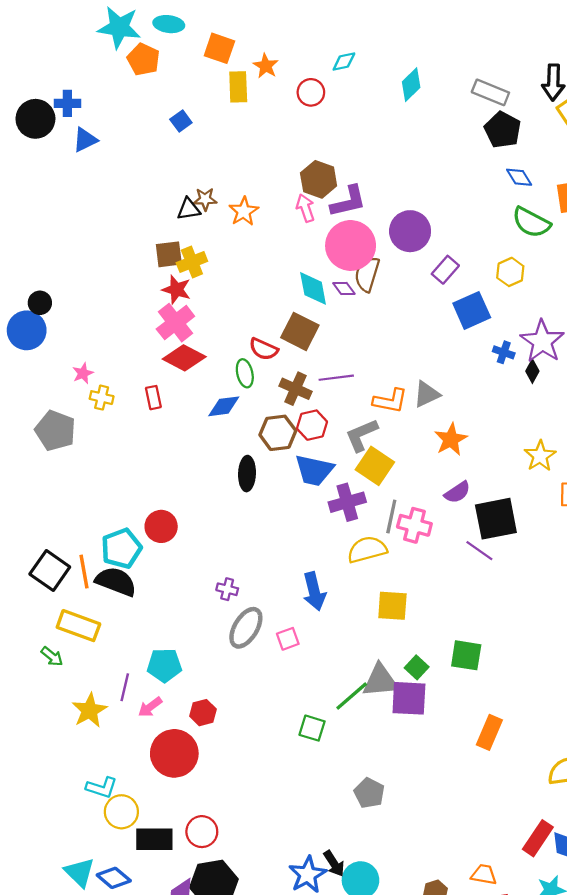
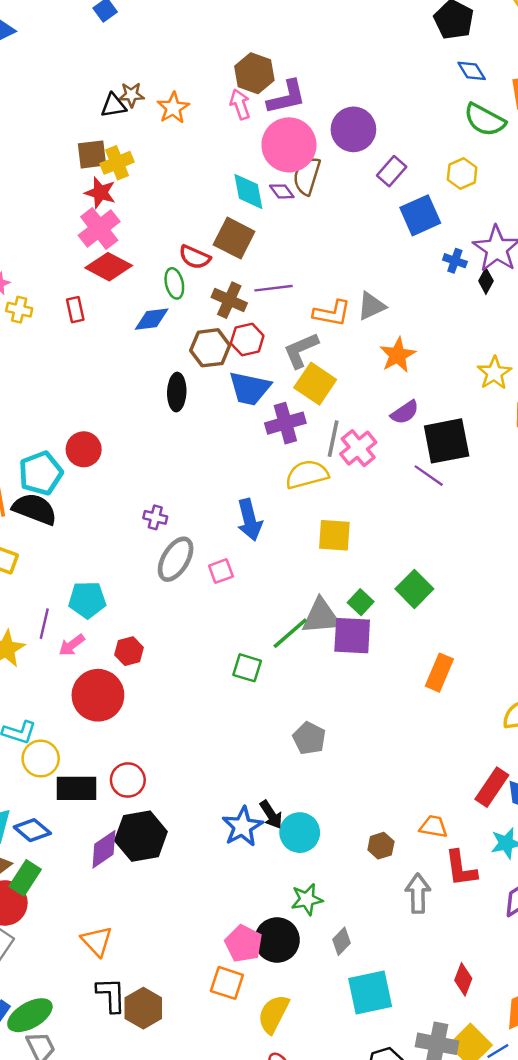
pink cross: (414, 525) -> (358, 448), turned 36
green square: (466, 655) -> (414, 589), turned 36

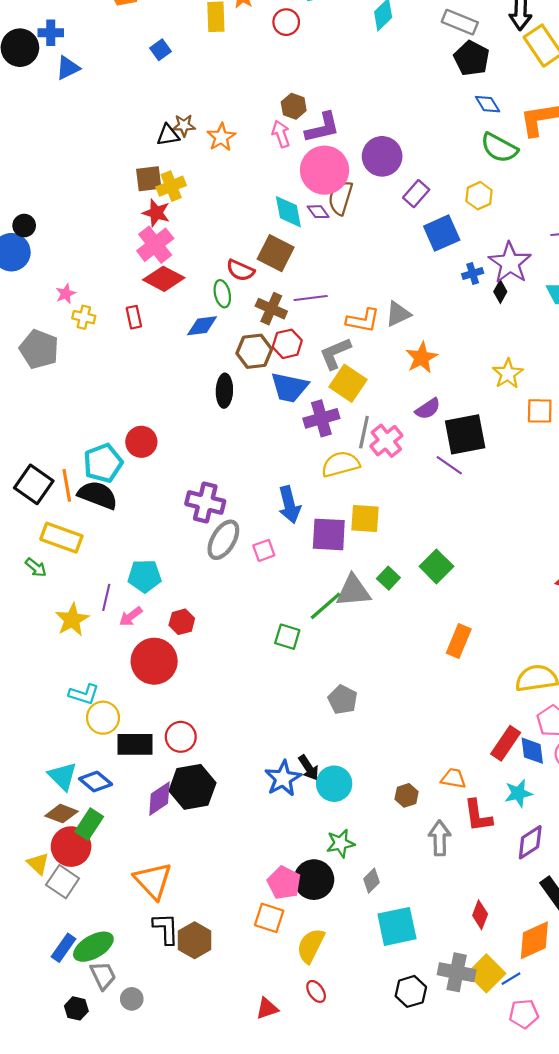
brown hexagon: (254, 73) -> (294, 106), size x0.7
blue cross: (455, 261) -> (473, 273), turned -36
purple cross: (155, 517) -> (205, 503), size x1.8
purple square: (352, 636) -> (329, 534), moved
orange triangle: (97, 941) -> (153, 881), size x1.4

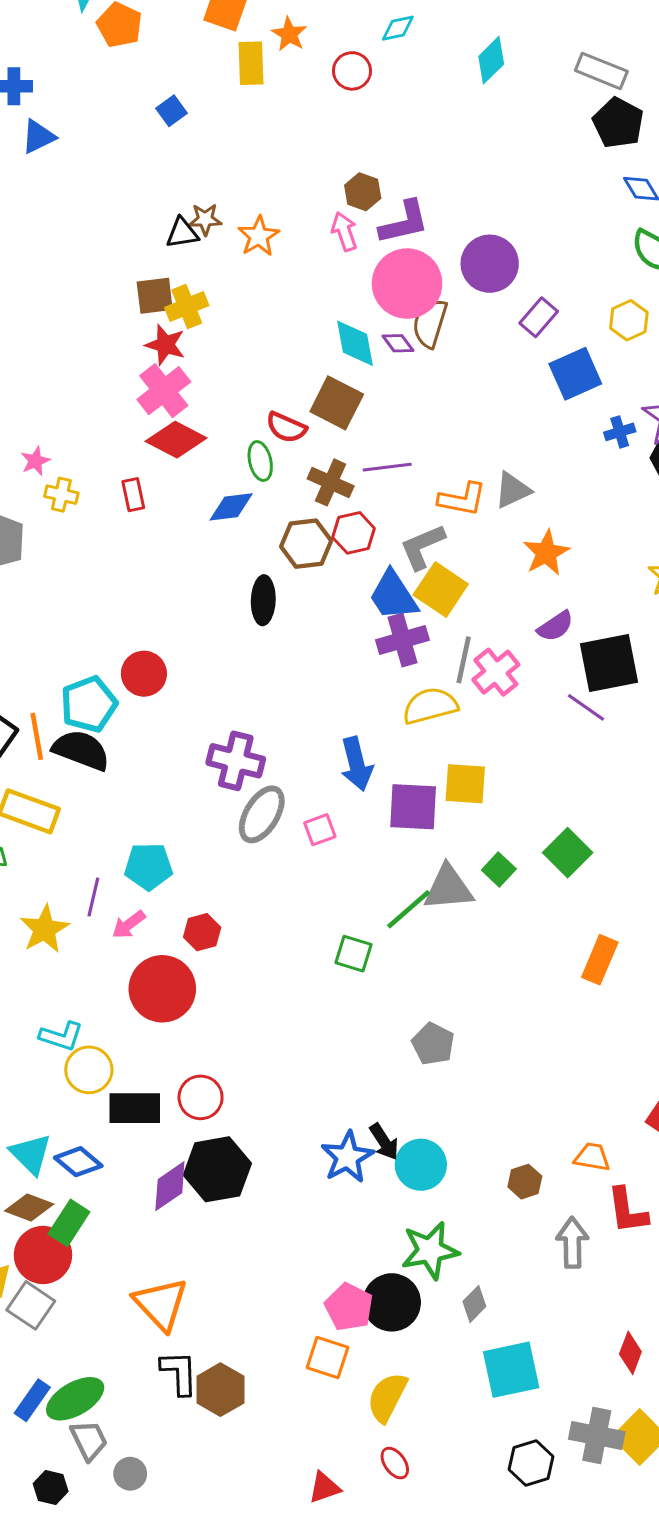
blue trapezoid: (289, 387) -> (393, 596), moved, turned 45
green star: (341, 843) -> (430, 1250), size x1.4

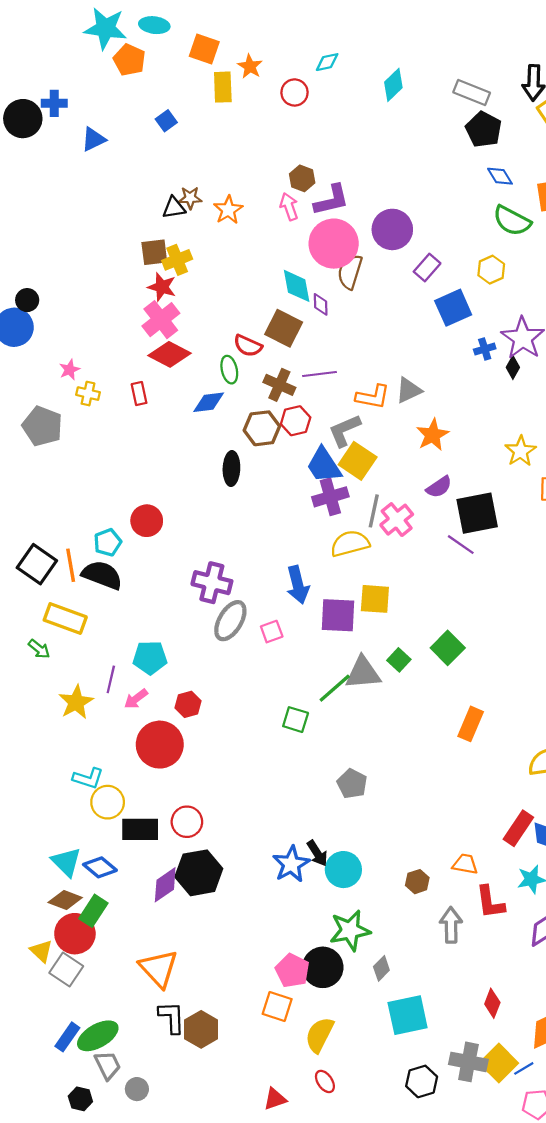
blue triangle: (38, 137) -> (93, 139), moved
purple diamond: (398, 343) -> (321, 304), moved, turned 35
cyan pentagon: (89, 704) -> (108, 542), size x0.7

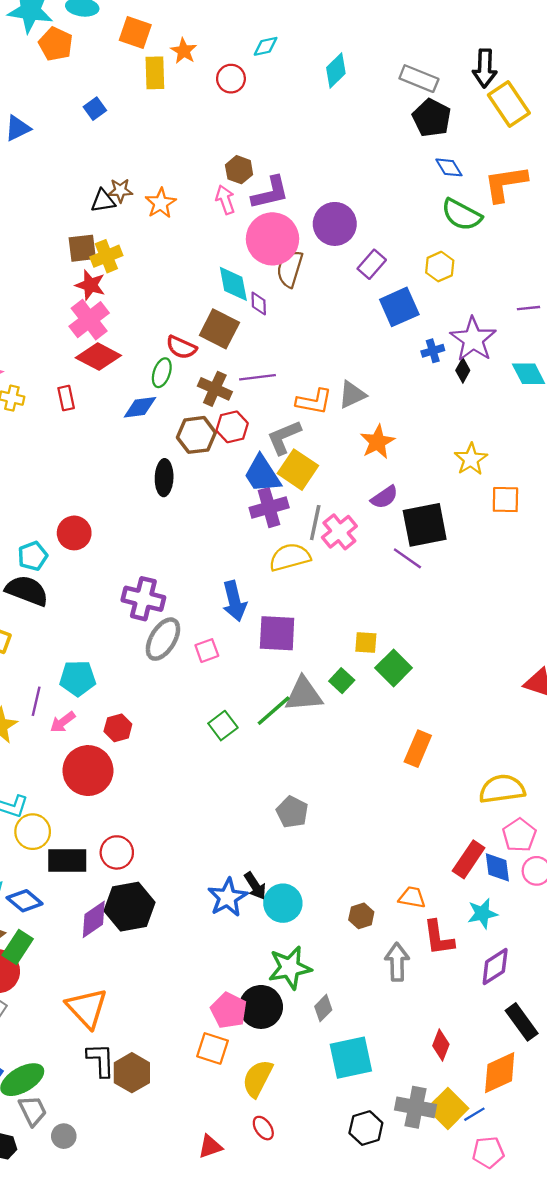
green ellipse: (229, 370) -> (162, 373), turned 32
yellow square: (375, 599) -> (366, 643), moved, size x0.7
green square: (296, 720) -> (223, 726), moved, turned 36

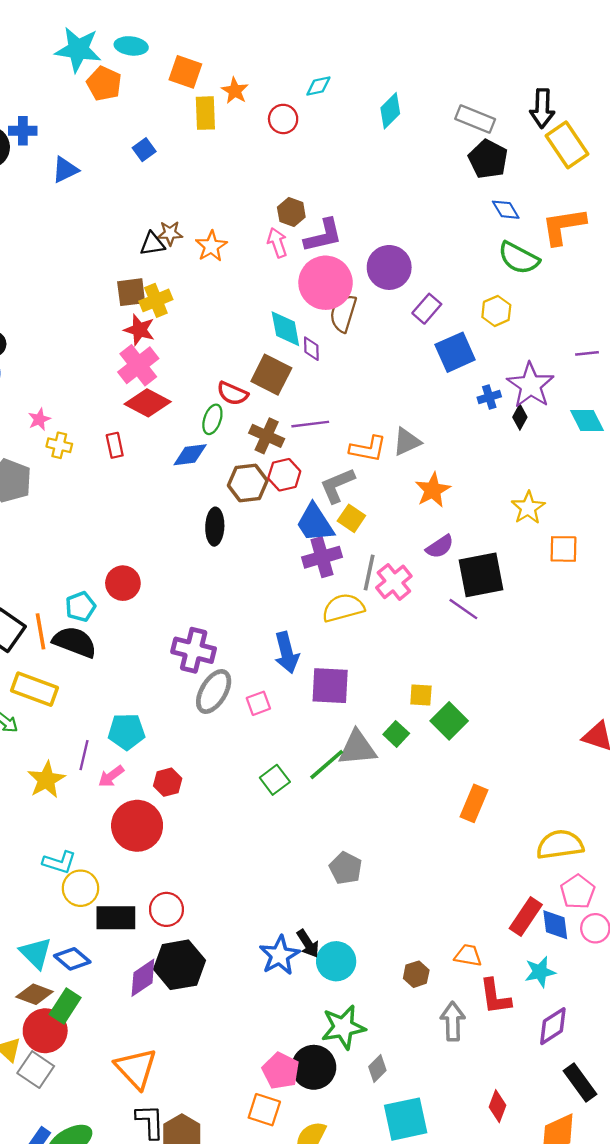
yellow square: (298, 470) -> (351, 518), size x0.7

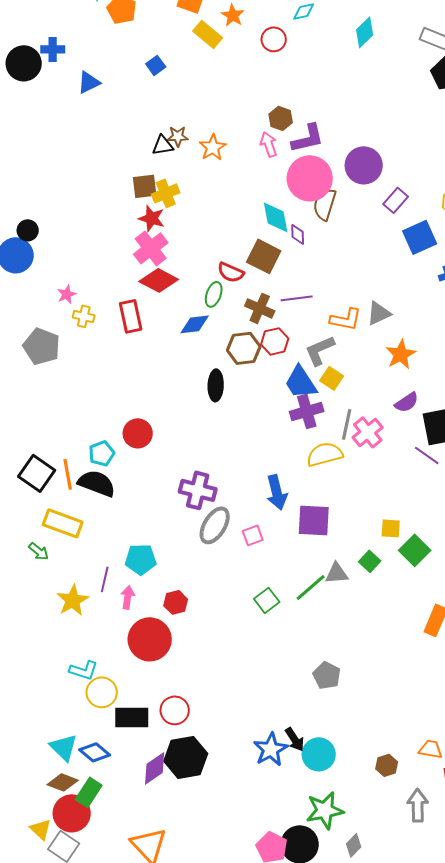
yellow rectangle: (205, 113) -> (208, 34), turned -48
red rectangle: (115, 445) -> (131, 316), size x1.5
gray triangle: (357, 748) -> (337, 573), size x0.7
pink arrow: (111, 776) -> (128, 597), turned 135

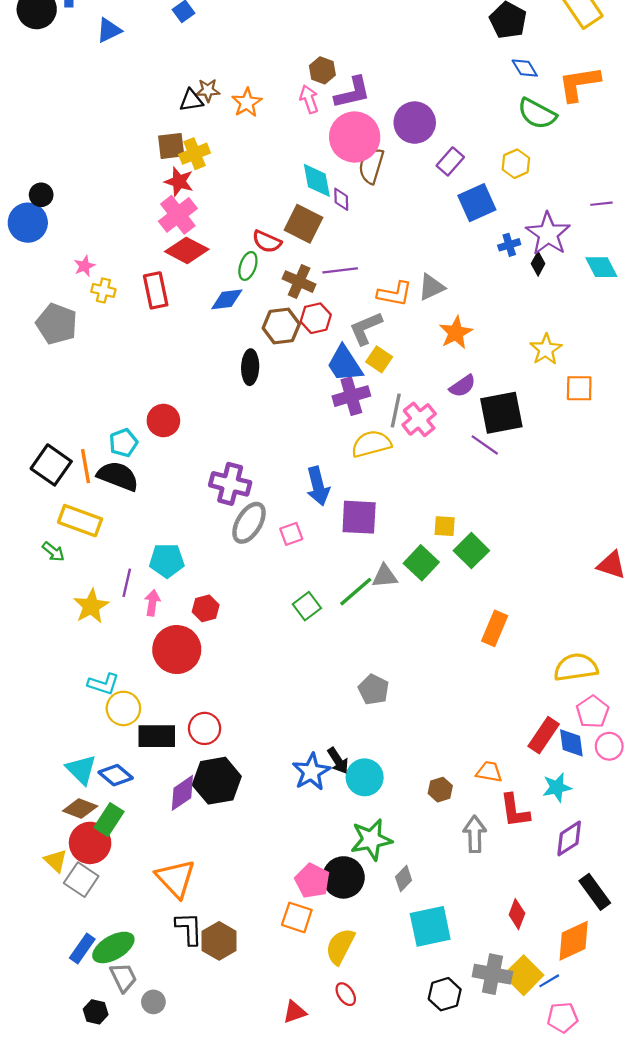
green square: (370, 561) -> (421, 563), size x1.4

